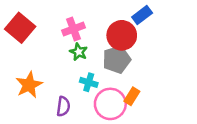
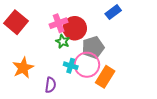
red circle: (122, 35) -> (75, 28), moved
orange rectangle: (132, 96) -> (105, 77), size x1.5
pink circle: (110, 104) -> (87, 65), moved

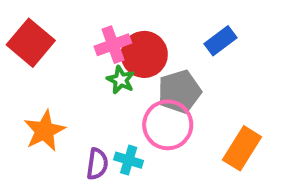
blue rectangle: (113, 12) -> (221, 41), moved
cyan cross: (71, 66) -> (129, 160), moved
orange rectangle: (105, 77) -> (242, 148), moved

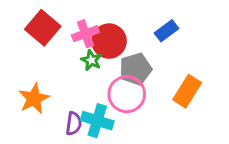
red square: (31, 43) -> (43, 28), moved
orange rectangle: (242, 148) -> (187, 91), moved
cyan cross: (129, 160) -> (97, 121), size x1.5

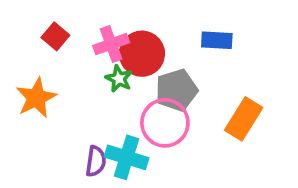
red square: (43, 28) -> (55, 36), size x0.6
blue rectangle: (166, 31) -> (217, 40), turned 40
orange star: (34, 99) -> (36, 98), moved

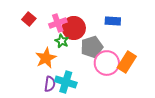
orange star: (36, 98) -> (46, 58), moved
pink circle: (165, 123) -> (107, 63), moved

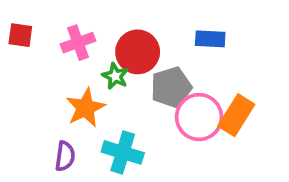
red square: (29, 19) -> (20, 35), moved, turned -32
pink cross: (58, 23) -> (78, 43), moved
purple semicircle: (50, 84) -> (65, 156), moved

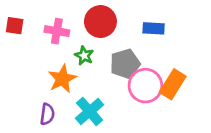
pink cross: (78, 43) -> (57, 31), turned 30
red circle: (138, 52) -> (100, 22), moved
cyan cross: (123, 152) -> (90, 111), turned 32

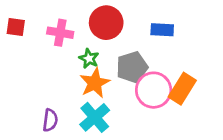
orange star: (62, 79) -> (95, 83), moved

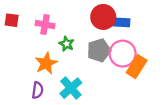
red circle: (106, 23) -> (103, 17), moved
orange star: (95, 83) -> (46, 63), moved
pink circle: (154, 90) -> (123, 54), moved

